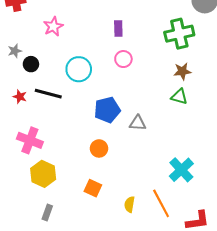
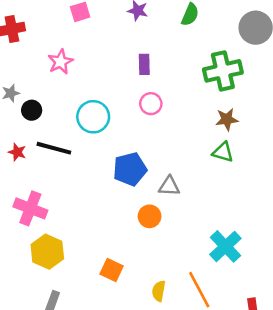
orange circle: (99, 148) -> (150, 216), moved

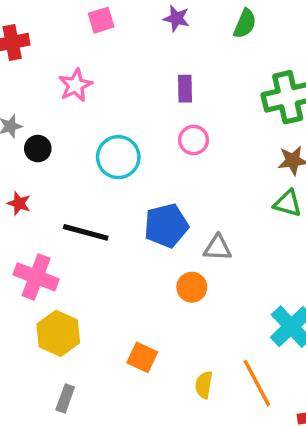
black line: (54, 148) -> (86, 232), moved

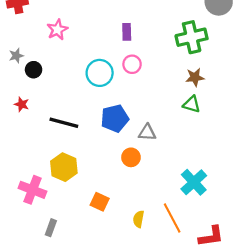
cyan circle: (118, 157) -> (100, 73), moved
pink cross: (36, 277) -> (32, 190), moved
yellow hexagon: (58, 333) -> (64, 167), moved

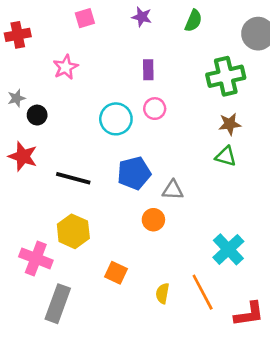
red star: (22, 104) -> (23, 156), size x1.6
gray rectangle: (51, 228) -> (58, 304), size x1.8

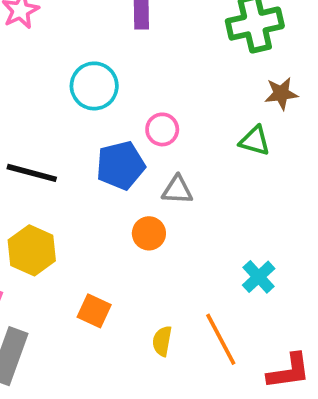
pink circle: (155, 109) -> (162, 129), moved
brown star: (230, 124) -> (281, 94), moved
cyan cross: (228, 249) -> (259, 277), size x0.7

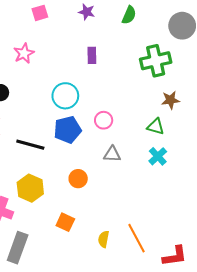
blue pentagon: (121, 165) -> (67, 130), moved
orange circle: (149, 233) -> (78, 179), moved
cyan cross: (259, 277) -> (158, 156), moved

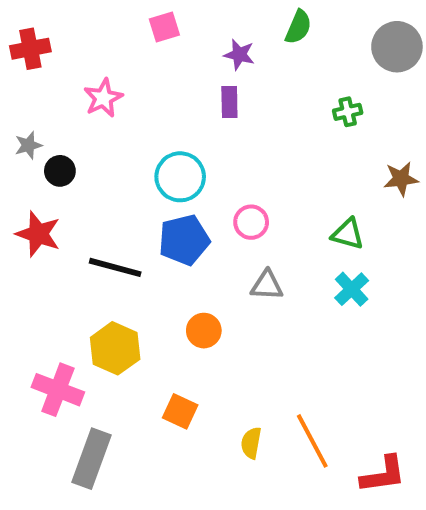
purple star: (87, 12) -> (239, 55), moved
pink square: (40, 13) -> (164, 27), moved
green cross: (156, 61) -> (348, 112), size x0.5
brown star: (170, 100) -> (401, 179), moved

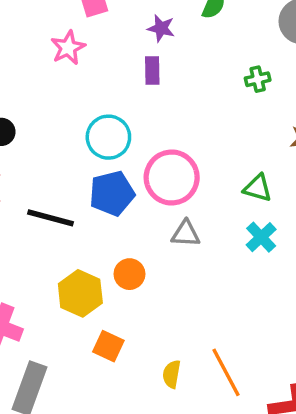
pink star: (103, 98) -> (68, 48), moved
pink circle: (251, 222) -> (172, 178), size x1.8
yellow hexagon: (115, 348) -> (80, 293), moved

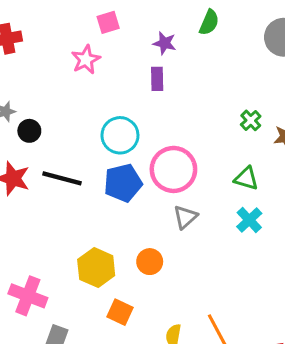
green cross: (258, 79) -> (251, 120), moved, turned -30
black line: (51, 218) -> (62, 178), moved
gray triangle: (186, 234) -> (185, 217), turned -45
orange circle: (129, 274) -> (150, 262), moved

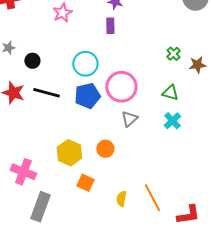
black circle: (29, 131) -> (32, 61), moved

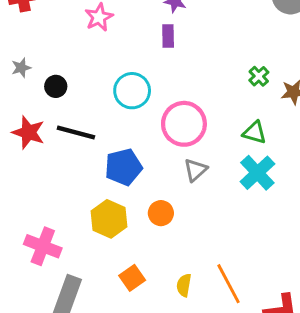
blue pentagon: (87, 96) -> (123, 167), moved
cyan cross: (172, 121) -> (257, 173), size x1.4
orange square: (85, 183) -> (132, 278), moved, turned 30

